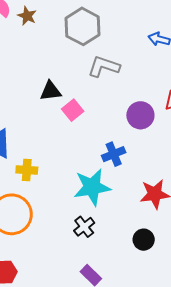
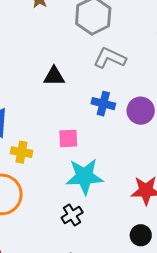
pink square: (73, 110) -> (68, 138), moved, turned 30
blue cross: (114, 154) -> (103, 104), moved, turned 30
black circle: (144, 240) -> (141, 235), moved

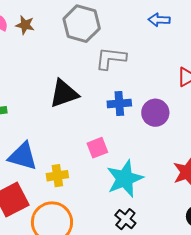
black triangle: (54, 76) -> (64, 94), size x1.4
purple circle: (141, 111) -> (155, 113), moved

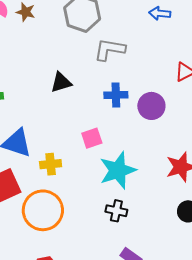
black triangle: (64, 94) -> (61, 82), size x0.7
black cross: (125, 219) -> (116, 211), turned -30

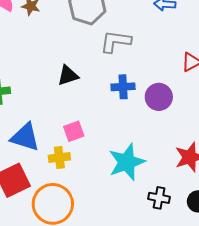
pink square: (92, 138) -> (74, 131), moved
black cross: (116, 211) -> (159, 198), moved

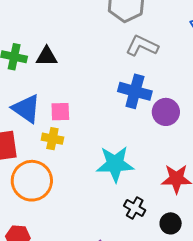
black triangle: (68, 76) -> (47, 56), moved
blue cross: (123, 87) -> (135, 91), size x1.4
pink square: (74, 131) -> (60, 112), moved

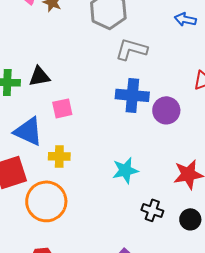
pink square: (60, 112) -> (62, 108), moved
cyan star: (115, 164) -> (125, 170), size x0.7

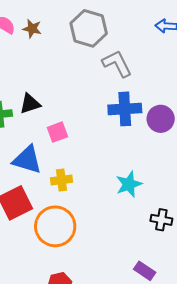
gray L-shape: (131, 49) -> (117, 64), turned 56

